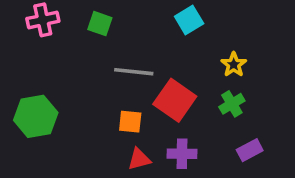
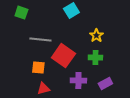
green cross: (232, 104) -> (95, 58), turned 32
purple cross: (182, 154) -> (78, 81), moved

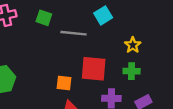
gray line: (40, 40) -> (73, 33), moved
red square: (63, 56) -> (94, 69), turned -30

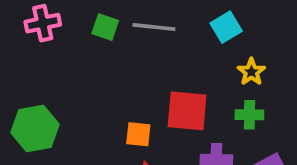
cyan square: (103, 15) -> (226, 27), moved
gray line: (73, 33) -> (154, 27), moved

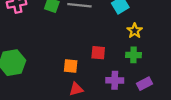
red square: (187, 111) -> (98, 53), size x0.6

